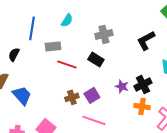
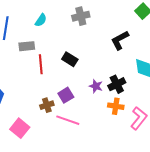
gray cross: (104, 34) -> (81, 16), moved
red line: (67, 64) -> (41, 64), turned 66
brown cross: (72, 97) -> (47, 105), moved

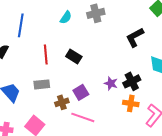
cyan semicircle: (41, 20) -> (66, 17), moved
gray rectangle: (27, 46) -> (42, 84), moved
black rectangle: (70, 59) -> (74, 56), moved
red line: (41, 64) -> (46, 54), moved

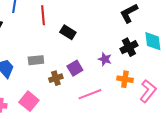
red line: (46, 54) -> (43, 15), moved
black cross: (132, 81) -> (129, 47), moved
pink line: (83, 117) -> (90, 94), moved, turned -40

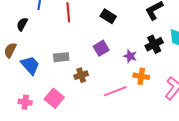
black rectangle: (68, 32) -> (108, 16), moved
purple square: (75, 68) -> (101, 48), moved
orange cross: (125, 79) -> (141, 76), moved

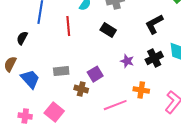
purple square: (101, 48) -> (95, 74), moved
purple star: (130, 56) -> (127, 61), moved
brown cross: (81, 75) -> (81, 89), turned 32

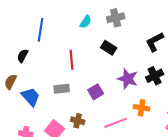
red line: (68, 26) -> (72, 60), moved
purple star: (127, 61) -> (128, 79), size x1.5
brown cross: (81, 89) -> (78, 121), moved

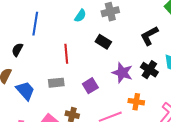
black cross: (155, 76) -> (149, 70), turned -30

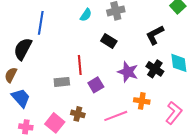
black semicircle: (17, 50) -> (23, 49), size x1.6
red line: (66, 54) -> (80, 65), moved
blue trapezoid: (25, 91) -> (21, 98), moved

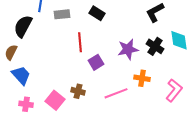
black rectangle: (109, 41) -> (97, 13), moved
purple star: (128, 72) -> (128, 49), turned -30
gray rectangle: (62, 82) -> (62, 14), moved

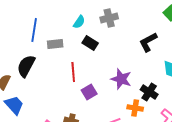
black semicircle: (23, 26) -> (26, 66), moved
black cross: (155, 46) -> (149, 92), moved
purple star: (128, 49) -> (121, 79), turned 30

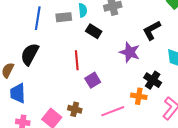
cyan semicircle: (79, 22) -> (83, 10), turned -40
gray rectangle: (55, 44) -> (64, 17), moved
purple star: (121, 79) -> (130, 52), moved
blue trapezoid: (14, 105) -> (18, 93), turned -140

